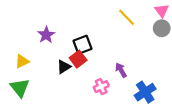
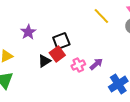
purple arrow: (121, 70) -> (96, 64), turned 80
pink cross: (101, 87) -> (78, 65), moved

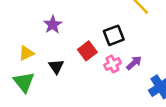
black square: (61, 41) -> (114, 35), moved
black triangle: (44, 61) -> (56, 66), moved, turned -32

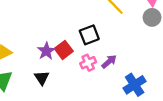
purple star: (53, 25) -> (46, 51), moved
black triangle: (56, 66) -> (42, 78), moved

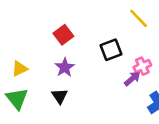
red square: (64, 50) -> (63, 35), moved
pink cross: (88, 63) -> (142, 66), moved

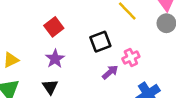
purple arrow: (132, 79) -> (110, 72), moved

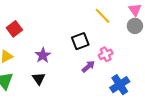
red square: (54, 27) -> (14, 29), moved

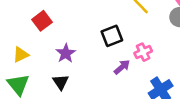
red square: (14, 29) -> (42, 21), moved

